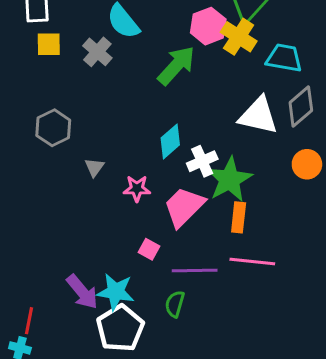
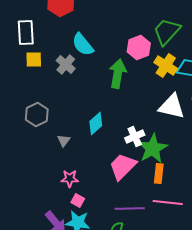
yellow cross: (239, 37) -> (166, 66), moved
green arrow: (176, 66) -> (118, 74), turned -32
cyan diamond: (170, 141) -> (96, 124), moved
pink star: (137, 189) -> (70, 179), moved
pink square: (149, 249) -> (78, 201), moved

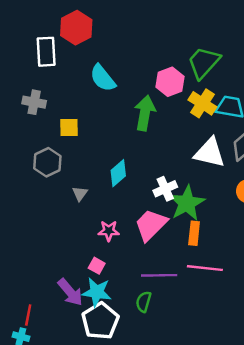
white rectangle: (26, 33) -> (46, 52), moved
yellow square: (34, 60) -> (69, 127), moved
gray cross: (66, 65) -> (34, 102), moved, turned -30
pink star: (70, 179) -> (109, 231), moved

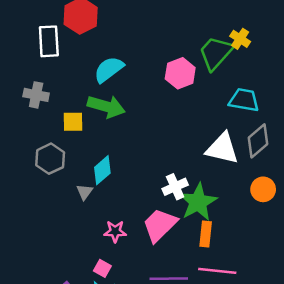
cyan semicircle: (103, 78) -> (109, 69), turned 92
yellow cross: (202, 103) -> (240, 39), moved, size x0.7
green arrow: (145, 113) -> (106, 106), moved, turned 96
cyan diamond: (118, 173) -> (102, 170), moved

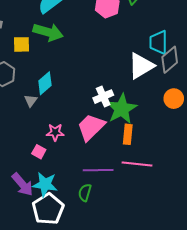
cyan trapezoid: (244, 100) -> (158, 42), moved, turned -100
white triangle: (222, 149) -> (141, 66), turned -44
pink square: (102, 268) -> (39, 152), moved

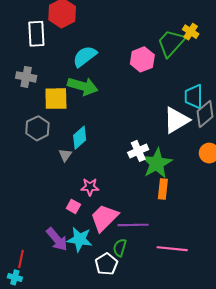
yellow square: (21, 44) -> (56, 99), size x1.4
pink trapezoid: (91, 127) -> (104, 218), moved
pink line: (137, 164) -> (172, 249), moved
white pentagon: (48, 209) -> (106, 264), moved, size x0.7

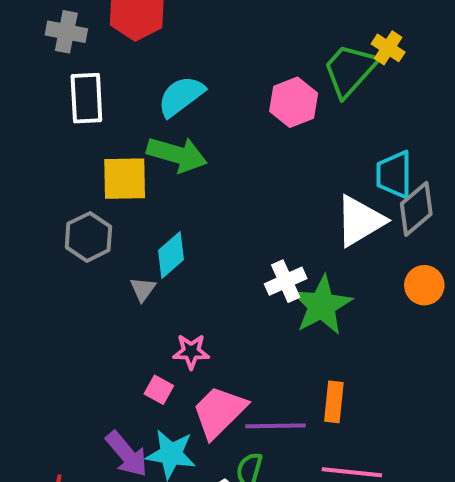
white rectangle: (36, 34) -> (86, 98), moved
gray cross: (26, 77) -> (66, 32), moved
orange rectangle: (163, 189) -> (334, 402), moved

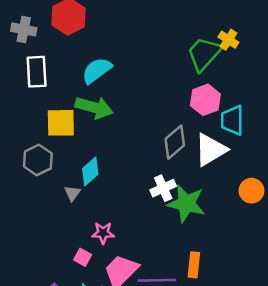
pink hexagon: (294, 102) -> (205, 100), moved
gray diamond: (416, 209) -> (175, 142), moved
green star: (322, 305) -> (186, 203), turned -30

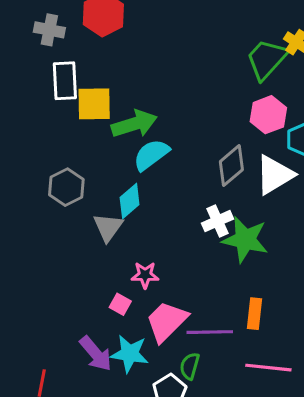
cyan semicircle: (97, 70) -> (151, 155), moved
green arrow: (94, 107) -> (134, 124), turned -33
yellow square: (61, 123) -> (94, 104), moved
gray triangle: (72, 193) -> (108, 227), size x1.5

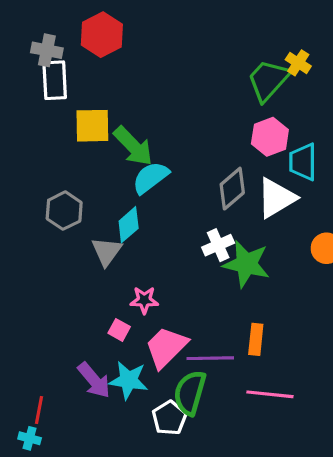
white rectangle: (65, 81) -> (55, 80), moved
green arrow: (134, 124) -> (133, 146), turned 63
green semicircle: (190, 366) -> (190, 393), size x1.6

